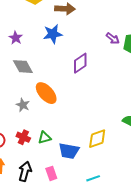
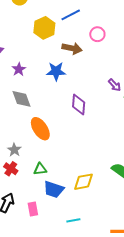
purple diamond: (80, 63) -> (79, 104), turned -60
gray star: (23, 105) -> (14, 150), moved
green triangle: (45, 138) -> (40, 169), moved

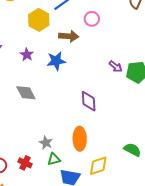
purple star: (19, 69) -> (27, 55), moved
purple diamond: (79, 104) -> (89, 101), moved
orange ellipse: (40, 129) -> (80, 139), moved, turned 40
gray star: (14, 150) -> (46, 143), moved

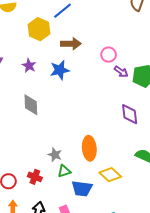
pink circle: (92, 19) -> (109, 55), moved
gray diamond: (26, 93) -> (31, 105), turned 30
purple diamond: (89, 101) -> (130, 114), moved
yellow diamond: (98, 166) -> (110, 175), turned 65

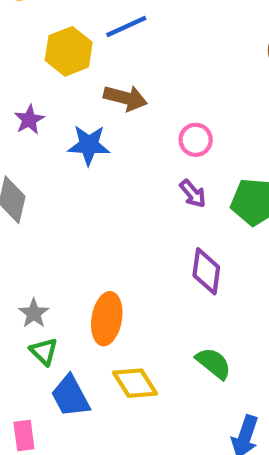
purple arrow: (121, 72) -> (193, 194), moved
green triangle: (64, 171) -> (44, 351), turned 48
blue trapezoid: (82, 189) -> (70, 396), turned 40

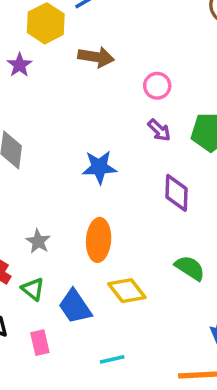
purple star: (29, 120) -> (19, 65), moved
blue star: (89, 145) -> (99, 167), moved
green triangle: (44, 351) -> (33, 289), moved

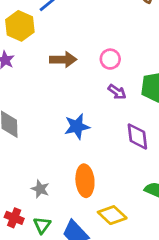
brown arrow: (96, 57) -> (63, 60), moved
green triangle: (33, 289) -> (42, 225), turned 36

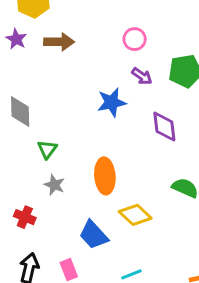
brown arrow: (63, 60) -> (59, 42), moved
blue star: (77, 127) -> (112, 102), moved
green triangle: (42, 225) -> (47, 149), moved

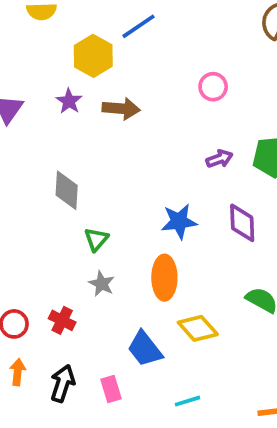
pink circle: (135, 39) -> (213, 87), moved
purple arrow: (142, 76) -> (219, 159), turned -60
blue star: (112, 102) -> (179, 221), moved

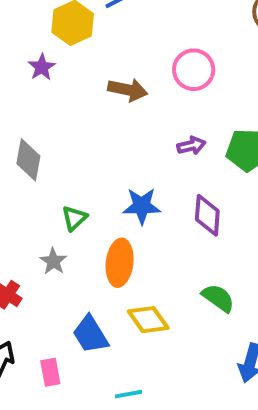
pink circle: (213, 87) -> (194, 70), size x1.4
brown arrow: (121, 109) -> (128, 90), moved
green triangle: (96, 239) -> (74, 218), moved

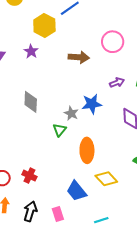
blue star: (142, 206) -> (92, 104), moved
gray star: (53, 261) -> (71, 113), moved

